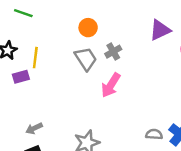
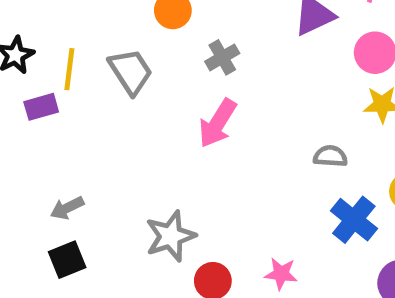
gray trapezoid: (86, 59) -> (131, 72), moved
gray semicircle: (154, 134) -> (330, 156), moved

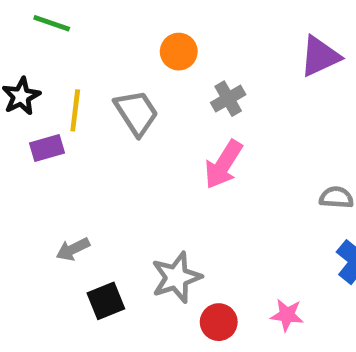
black square: (67, 260) -> (106, 301), moved

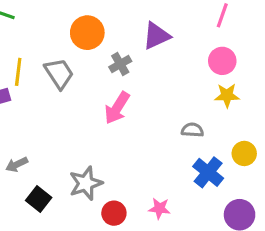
orange circle: (179, 52) -> (87, 33), size x1.4
purple triangle: (320, 56) -> (156, 36), moved
black square: (106, 301) -> (39, 199), turned -30

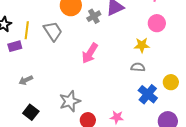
gray cross: (120, 64) -> (94, 16), moved
yellow star: (227, 95) -> (142, 45), moved
gray arrow: (17, 164) -> (26, 80), moved
black square: (39, 199) -> (31, 112), moved

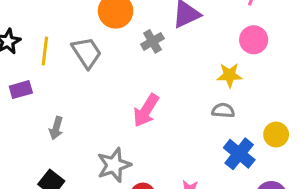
gray cross: (94, 16) -> (152, 41), moved
purple rectangle: (15, 46) -> (21, 90), moved
pink arrow: (90, 53) -> (146, 110), moved
gray arrow: (26, 80) -> (56, 128), moved, turned -48

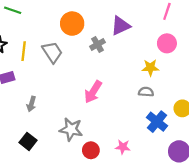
gray star: (114, 165) -> (71, 129), turned 30

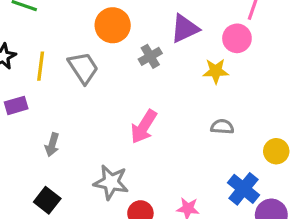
pink circle: (167, 43) -> (237, 38), moved
yellow star: (150, 68) -> (216, 71), moved
blue cross: (157, 122) -> (244, 189), moved

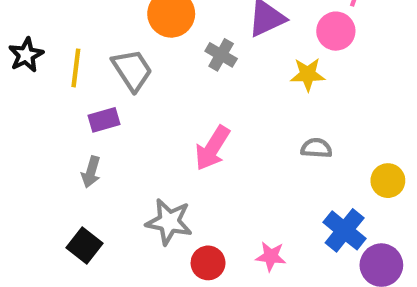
gray cross: (150, 56) -> (221, 55), turned -30
purple rectangle: (16, 105) -> (104, 120), moved

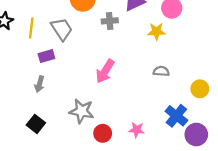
gray cross: (221, 55) -> (110, 21), turned -35

